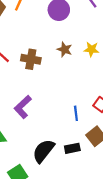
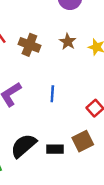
blue line: (76, 113) -> (52, 94), moved

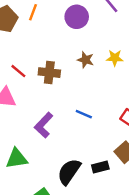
blue line: (52, 94) -> (84, 114), turned -56

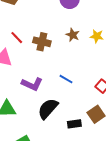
purple L-shape: (44, 125) -> (32, 84), turned -115
black semicircle: (69, 172) -> (48, 109), moved

